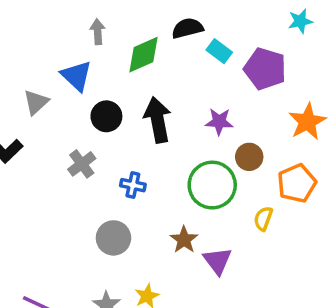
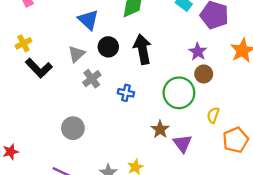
gray triangle: (36, 102) -> (76, 54), moved
purple star: (219, 122) -> (198, 52), moved, turned 30
orange pentagon: (297, 183) -> (236, 140), moved
gray circle: (113, 238) -> (73, 128), moved

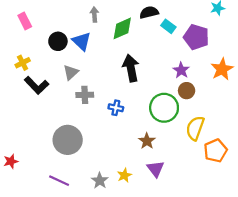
black circle: (108, 47) -> (58, 41), moved
gray cross: (92, 79) -> (85, 95), turned 35
yellow semicircle: (213, 115) -> (195, 128), size x1.6
gray circle: (73, 128) -> (68, 140), size x1.4
purple triangle: (182, 143) -> (155, 169), moved

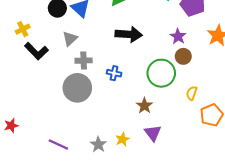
black arrow: (131, 68) -> (129, 34), turned 105
yellow semicircle: (195, 128) -> (192, 93), size x0.6
gray circle: (68, 140) -> (77, 88), moved

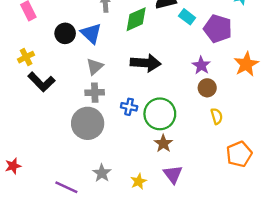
gray triangle: (70, 39) -> (95, 67), moved
green circle: (161, 73) -> (160, 114), moved
yellow semicircle: (192, 93) -> (217, 116), moved, turned 144
gray star: (98, 144) -> (102, 173), moved

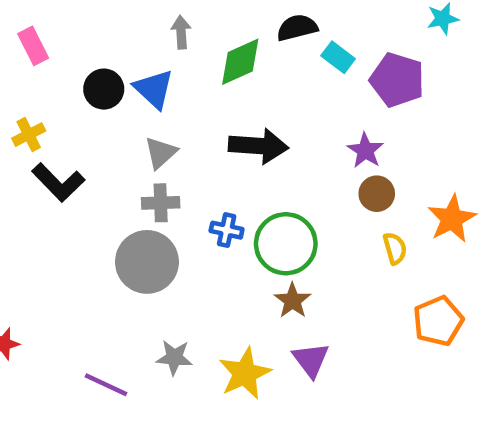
orange star: (246, 64) -> (452, 219), moved
gray star: (102, 173) -> (174, 357), turned -30
yellow star: (139, 181) -> (245, 373), size x1.6

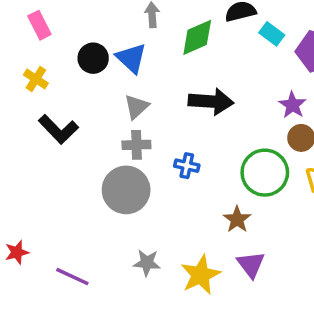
yellow cross: (29, 135) -> (36, 79), moved, turned -30
green circle: (286, 244) -> (265, 173), moved
purple line: (106, 385) -> (72, 277), moved

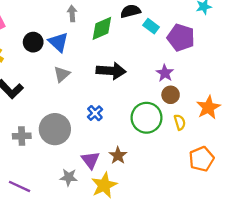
gray cross: (136, 145) -> (22, 136), moved
blue cross: (187, 166) -> (95, 113), turned 35
brown star: (237, 219) -> (118, 155), moved
purple triangle: (251, 264) -> (90, 160), moved

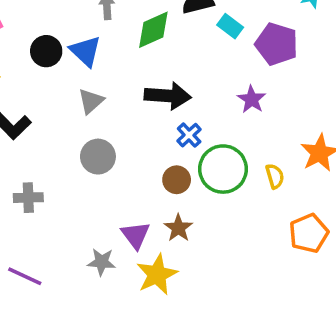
brown circle: (171, 95) -> (177, 180), moved
blue cross: (95, 113) -> (189, 135), moved
gray circle: (55, 129) -> (98, 157), moved, size x0.7

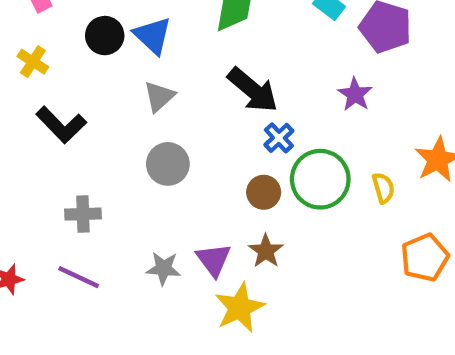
black arrow: (168, 96) -> (253, 90), turned 36
gray star: (102, 262) -> (164, 268), moved
purple line: (25, 276) -> (79, 277), moved

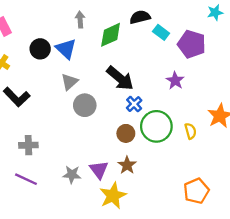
gray circle: (168, 164) -> (85, 105), moved
orange pentagon: (425, 258) -> (196, 191), moved

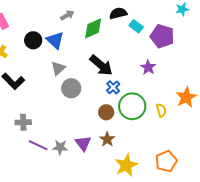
gray arrow: (80, 20) -> (67, 15), turned 64
purple line: (26, 179) -> (38, 145), moved
yellow star: (113, 196) -> (126, 165), moved

